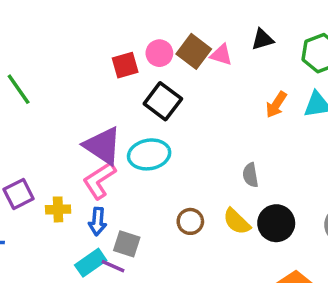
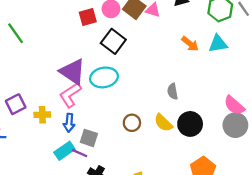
orange arrow: (276, 105) -> (190, 44), turned -84

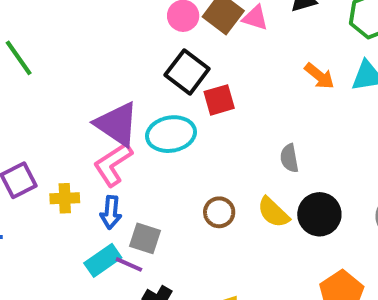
red square: (88, 17) -> (219, 100), moved

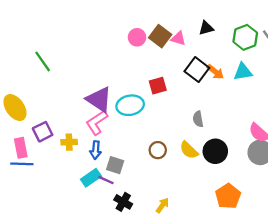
black square: (187, 72) -> (197, 70), moved

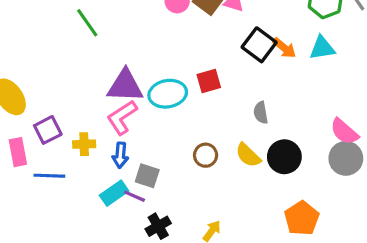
green line: (43, 61) -> (87, 23), moved
red square: (158, 86) -> (209, 81), moved
purple triangle: (99, 99) -> (125, 86), turned -32
blue line: (22, 164) -> (49, 176), moved
black cross: (123, 202) -> (158, 226), turned 30

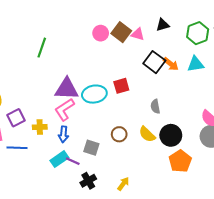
green line: (87, 23) -> (42, 48), turned 54
gray square: (147, 176) -> (91, 148), moved
orange pentagon: (302, 218) -> (180, 161), moved

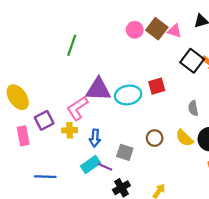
pink L-shape: (64, 110) -> (77, 108), moved
blue line: (17, 148) -> (45, 177), moved

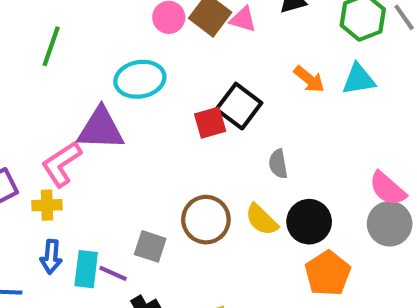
black square: (192, 61) -> (239, 106), moved
cyan ellipse: (128, 95) -> (140, 79), moved
blue arrow: (95, 138) -> (51, 257), moved
brown circle: (155, 138) -> (206, 220), size x1.5
cyan rectangle: (91, 165) -> (86, 269), turned -48

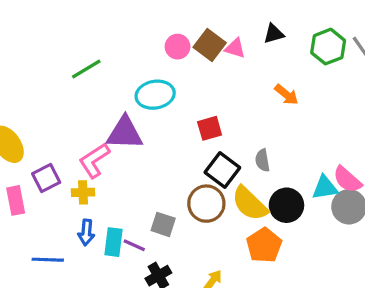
green line: (51, 46) -> (86, 69), turned 40
cyan triangle: (359, 79) -> (325, 188), moved
black square: (239, 106) -> (222, 170), moved
yellow semicircle: (262, 220) -> (250, 204), size x1.4
orange pentagon: (328, 273) -> (264, 245), moved

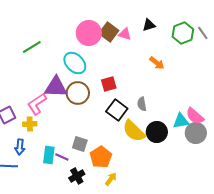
pink circle: (178, 47) -> (89, 33), size x1.6
cyan ellipse: (155, 95) -> (75, 63), turned 55
brown circle: (206, 204) -> (78, 93), moved
blue arrow: (86, 232) -> (20, 147), moved
orange pentagon: (264, 245) -> (101, 157), moved

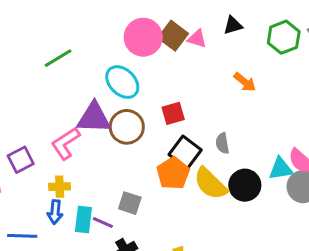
yellow cross: (30, 124) -> (60, 187), moved
blue arrow: (20, 147) -> (55, 212), moved
orange pentagon: (101, 157) -> (173, 173), moved

